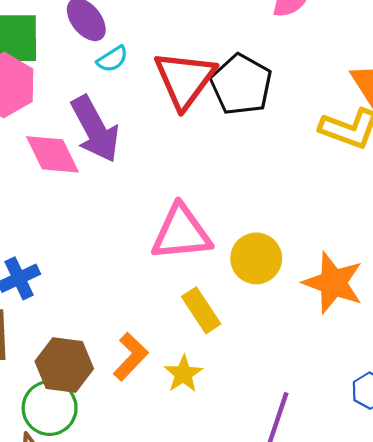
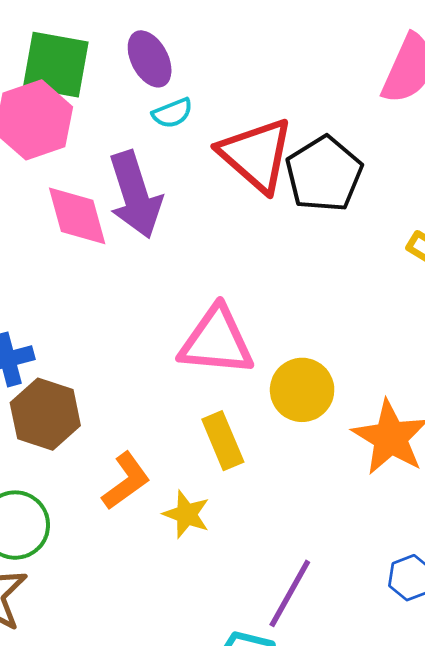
red triangle: (185, 79) -> (256, 155), turned -36
brown hexagon: (64, 365) -> (45, 414), moved
yellow star: (183, 374) -> (186, 514), turned -30

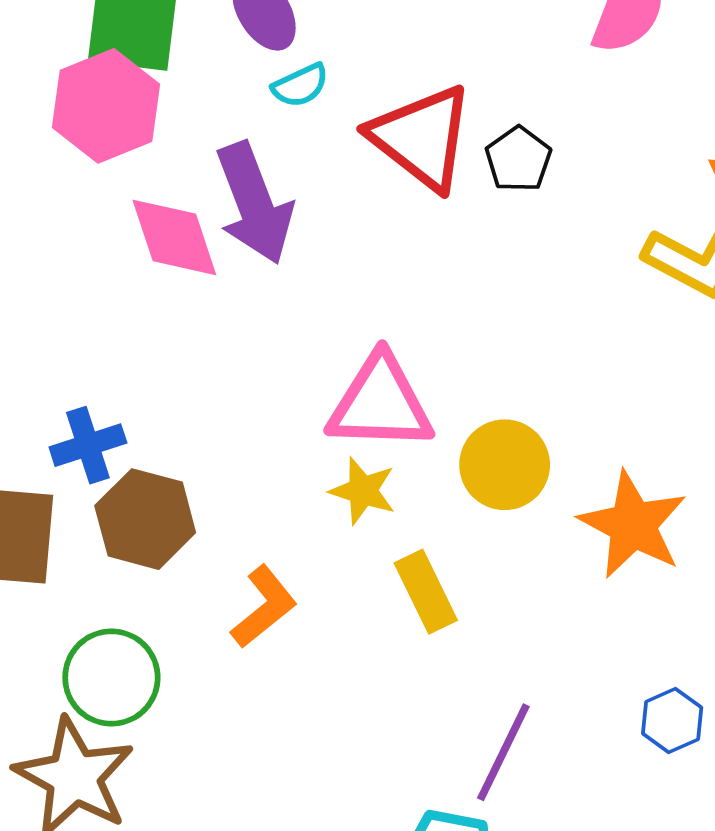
black pentagon: (324, 174) -> (518, 159), size x0.6
yellow rectangle: (223, 441) -> (426, 592), moved
yellow star: (186, 514) -> (363, 491), moved

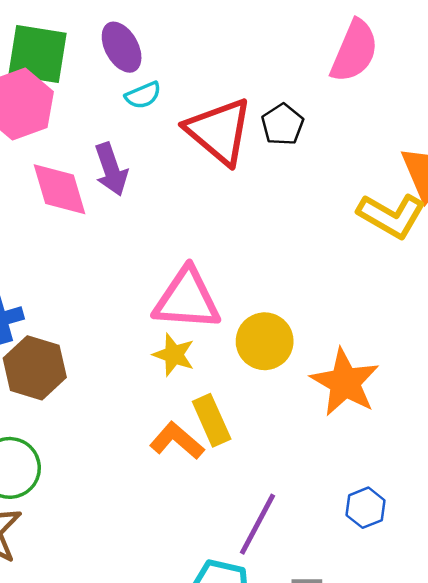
black pentagon: (518, 159) -> (283, 124), moved
purple arrow: (254, 203) -> (111, 169), size x0.7
orange L-shape: (264, 607) -> (177, 441), moved, turned -102

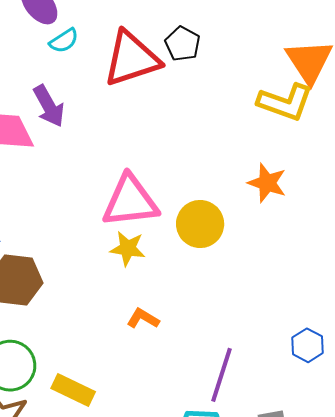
red triangle: (219, 131) -> (131, 59), turned -48
orange star: (345, 382) -> (267, 183), moved, size x0.7
yellow rectangle: (212, 420) -> (73, 390), moved, turned -30
orange L-shape: (177, 441) -> (143, 319), size x0.7

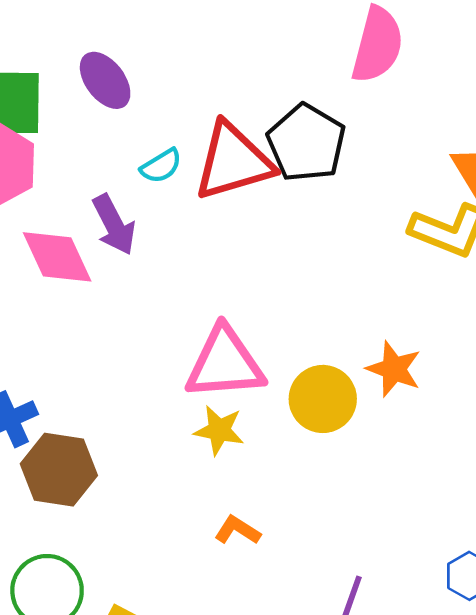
cyan semicircle: (64, 41) -> (161, 166), moved
black pentagon: (183, 44) -> (306, 143), size x1.6
orange star: (267, 183) -> (394, 369), moved

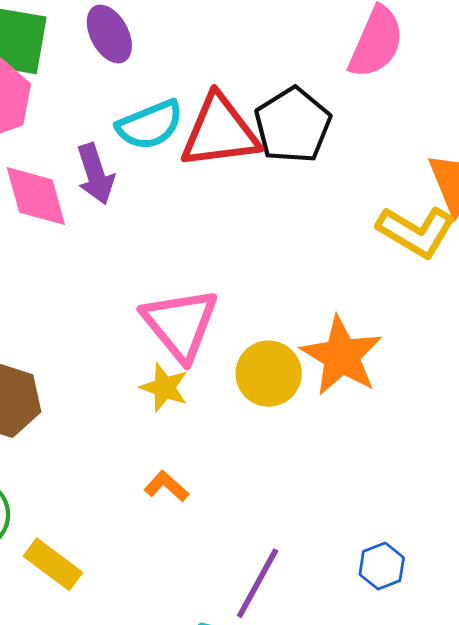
cyan semicircle: (161, 166) -> (150, 125), size x1.6
pink triangle: (225, 363) -> (180, 324), turned 46
orange star: (394, 369) -> (342, 356), size x1.5

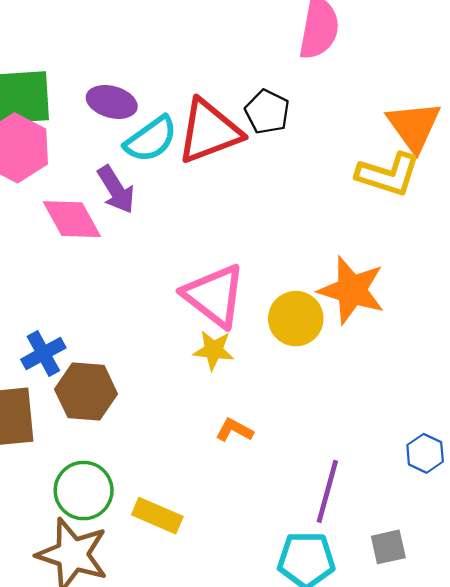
purple ellipse: (109, 34) -> (112, 102), moved, turned -33
black pentagon: (293, 125) -> (267, 112), size x0.7

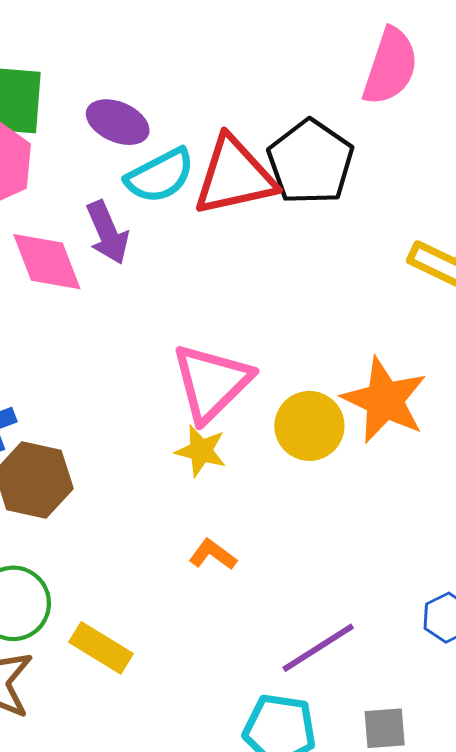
black pentagon: (267, 112) -> (311, 162), size x1.5
pink triangle: (214, 296) -> (211, 383), turned 30
purple line: (327, 491) -> (318, 648), turned 34

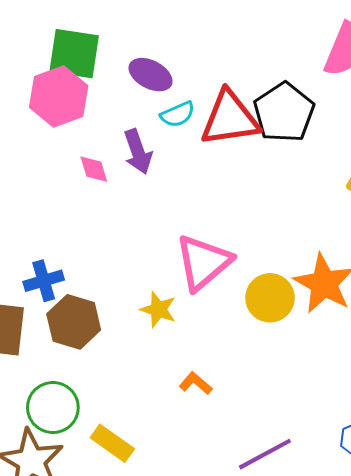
cyan semicircle: (160, 176) -> (178, 114), size x0.7
pink diamond: (47, 262) -> (94, 169), size x0.6
yellow star: (201, 451) -> (158, 310), moved

